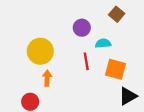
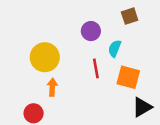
brown square: (117, 14) -> (130, 16), turned 32
cyan semicircle: (103, 43) -> (115, 48), turned -64

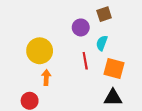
brown square: (130, 16) -> (104, 14), moved
black triangle: (142, 107) -> (113, 97), moved, turned 30

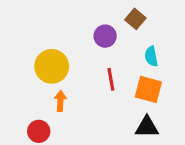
brown square: (104, 14) -> (135, 19), turned -32
cyan semicircle: (102, 43) -> (151, 56), moved, turned -32

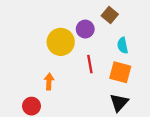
yellow circle: (52, 66) -> (61, 42), moved
black triangle: (147, 127) -> (119, 103), turned -48

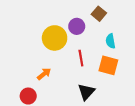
orange arrow: (49, 82) -> (44, 74), turned 48
black triangle: (119, 103) -> (86, 92), moved

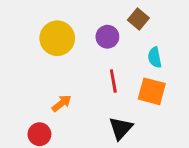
yellow circle: (55, 38) -> (57, 38), moved

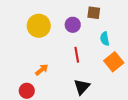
brown square: (138, 19) -> (94, 13), turned -32
orange square: (152, 91) -> (114, 62), moved, turned 36

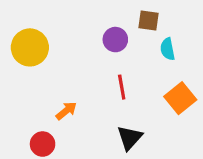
yellow circle: (39, 26) -> (30, 47), moved
cyan semicircle: (105, 39) -> (168, 49), moved

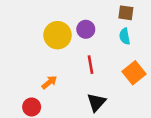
brown square: (149, 21) -> (126, 13), moved
yellow circle: (30, 47) -> (58, 35), moved

